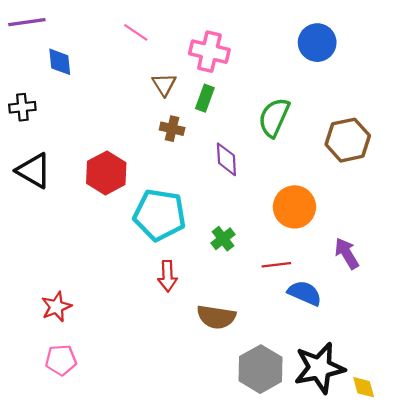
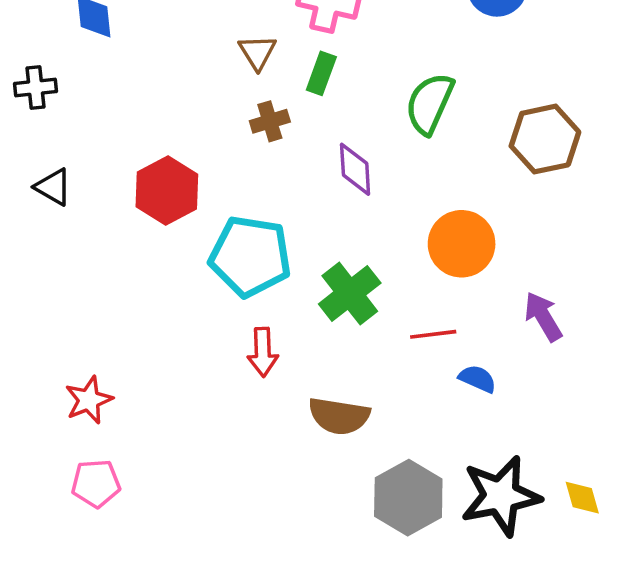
brown cross: (172, 129) -> (270, 121), turned -30
black triangle: (34, 171) -> (53, 187), size x0.7
green cross: (223, 239) -> (350, 293), size x1.6
blue semicircle: (305, 293) -> (478, 379), size x0.7
yellow diamond: (364, 387) -> (582, 498), moved

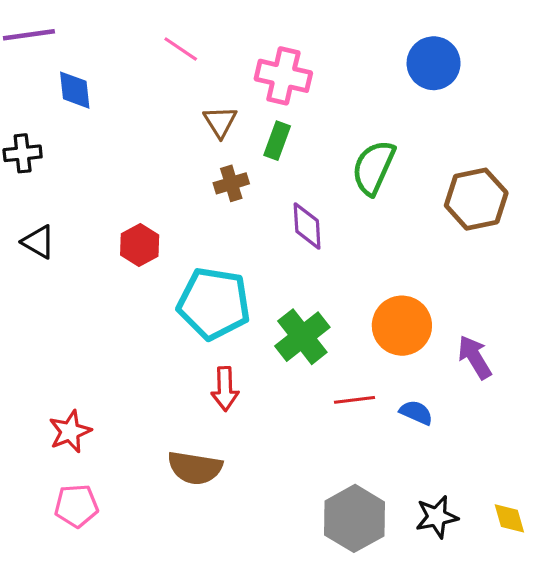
red hexagon: (167, 191) -> (140, 245), size x0.7
orange circle: (462, 244) -> (402, 326), moved
red line: (433, 334) -> (355, 400), moved
brown semicircle: (339, 416) -> (195, 468), moved
black star: (501, 496) -> (437, 517), size x0.6

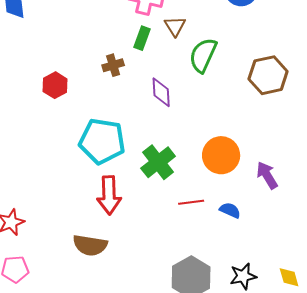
brown triangle: (220, 122) -> (175, 26), moved
red hexagon: (140, 245) -> (55, 85), moved
red arrow: (225, 389) -> (109, 195), size x1.4

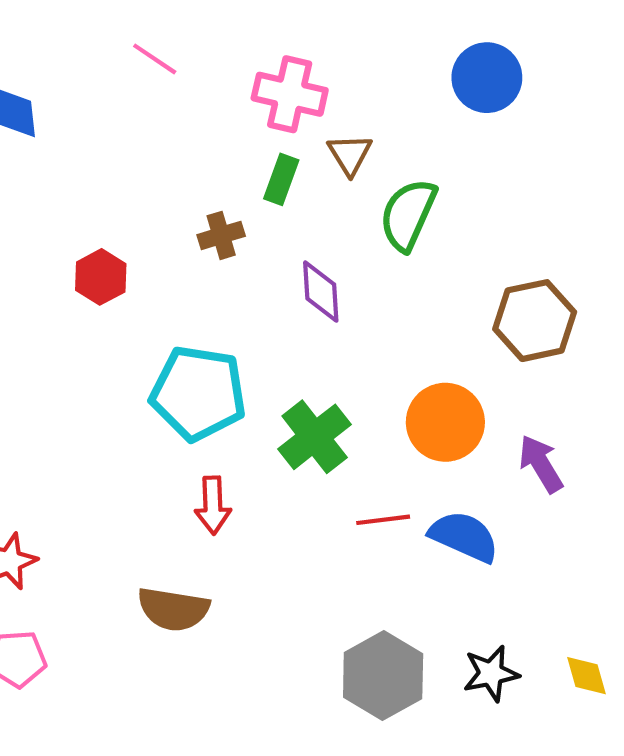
brown hexagon: (268, 75) -> (535, 321), moved
red arrow: (109, 195) -> (213, 505), size x0.7
blue semicircle: (230, 210) -> (464, 536), size x1.6

